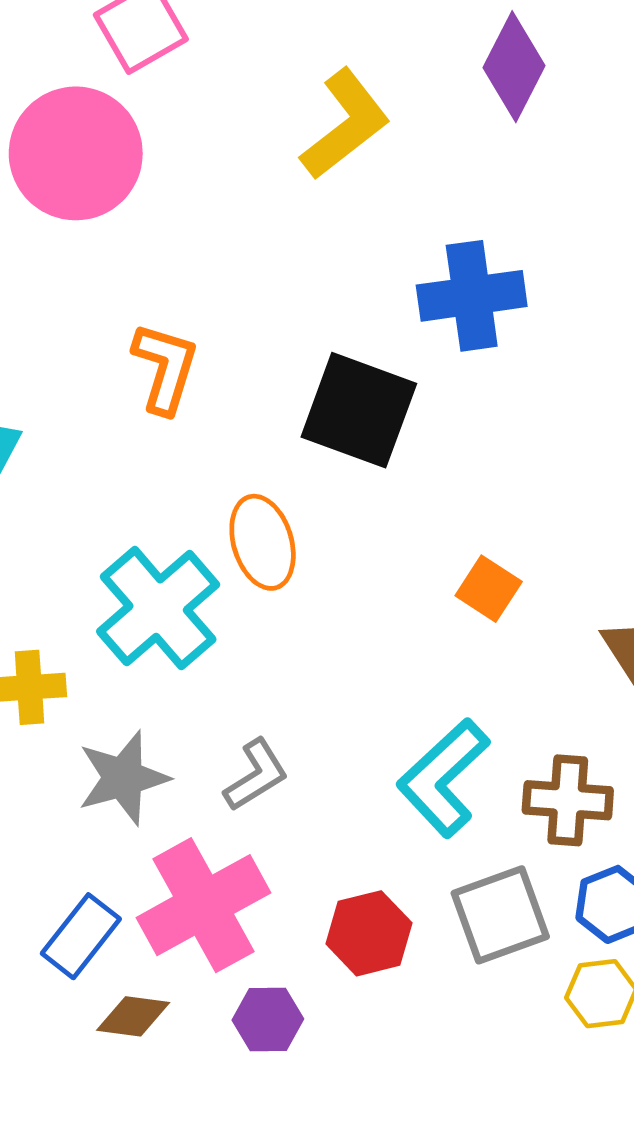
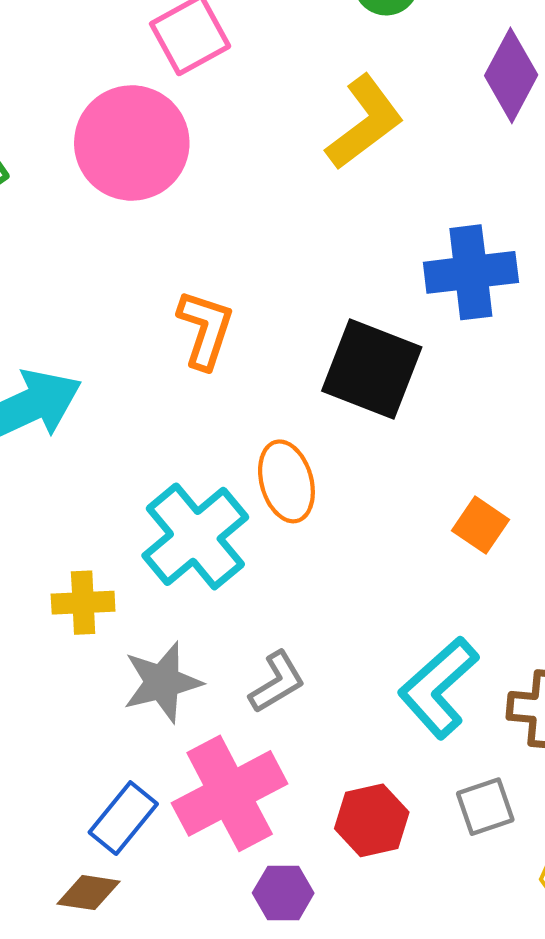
gray square: (500, 915) -> (485, 807), size x0.7
brown diamond: (133, 1016) -> (88, 893), moved

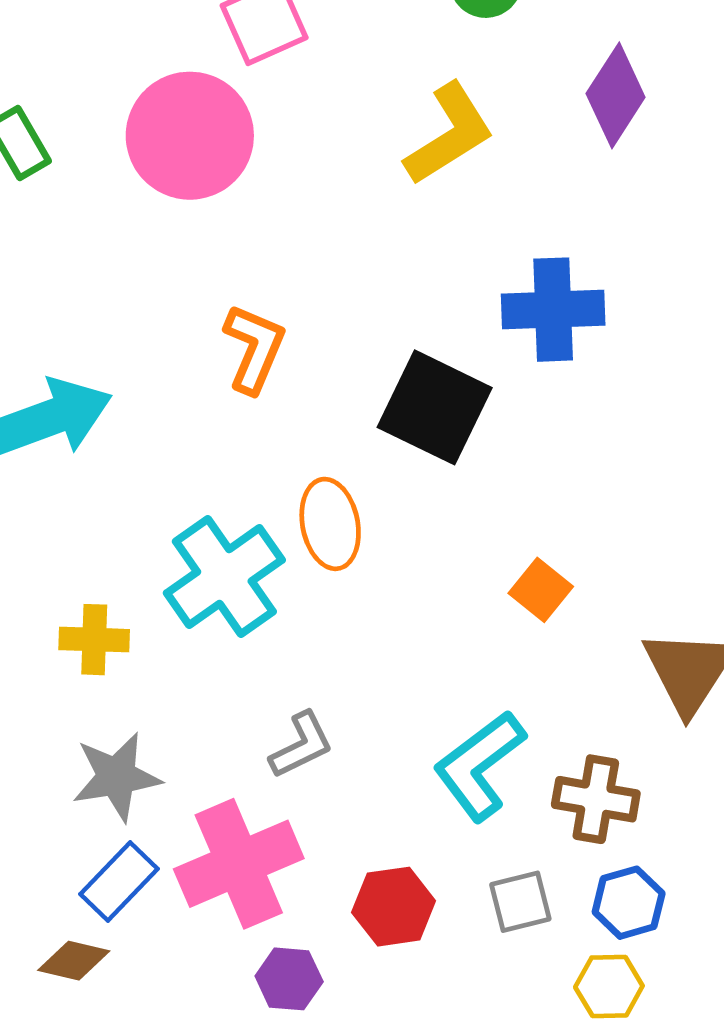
gray star: (162, 682) -> (117, 777), moved

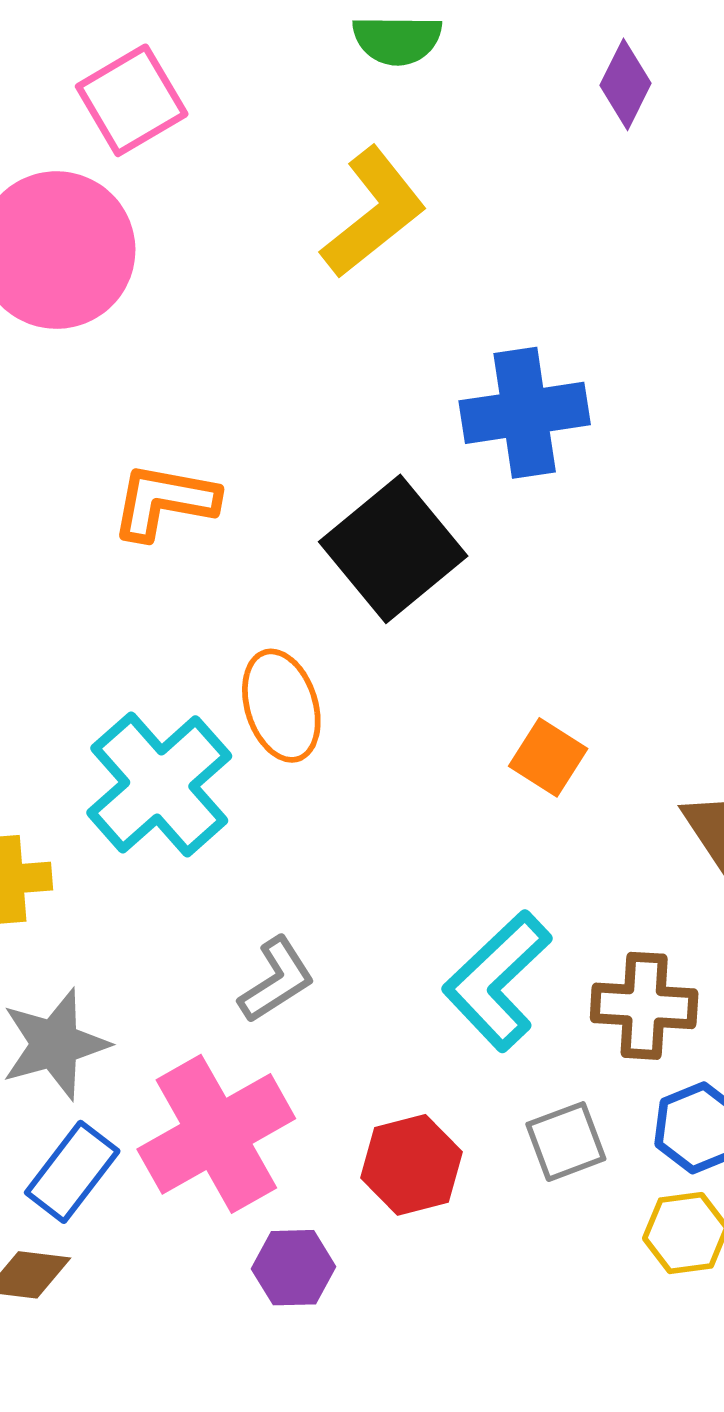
purple diamond: (616, 95) -> (626, 84), moved, size x0.7
orange L-shape: (254, 348) -> (164, 501), turned -96
black square: (435, 407) -> (393, 549), turned 31

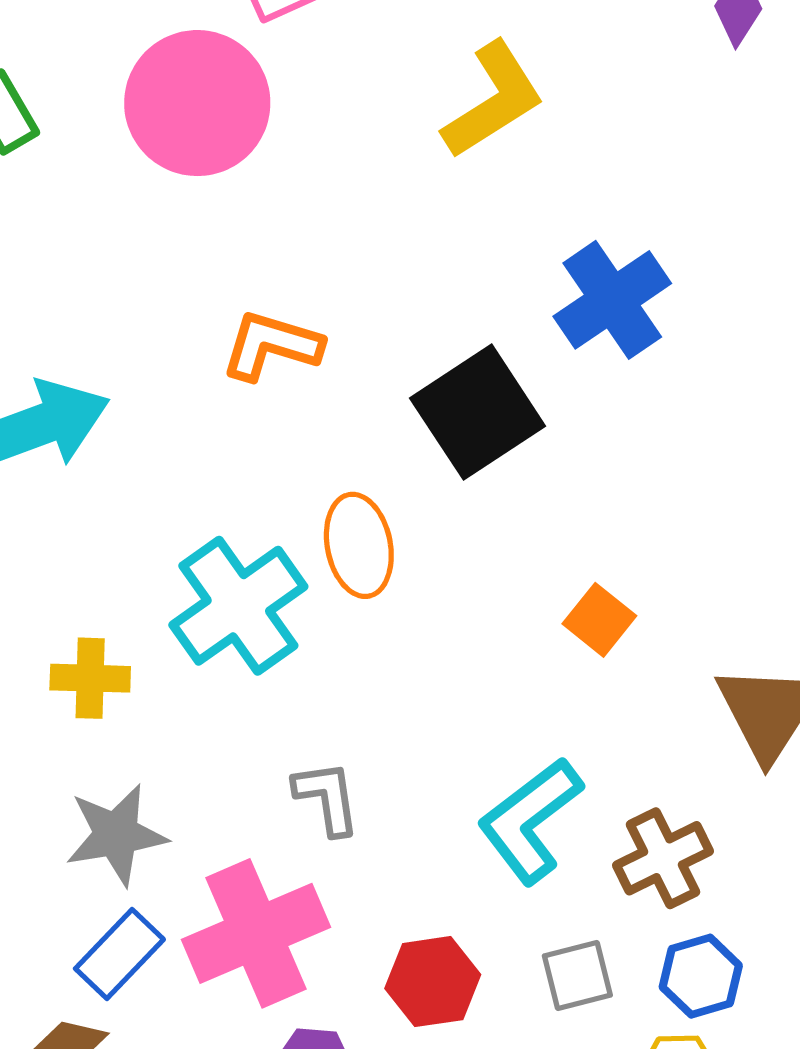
blue cross: (525, 413) -> (612, 300), turned -32
gray L-shape: (277, 980) -> (327, 798), turned -72
brown cross: (644, 1006) -> (663, 858), turned -36

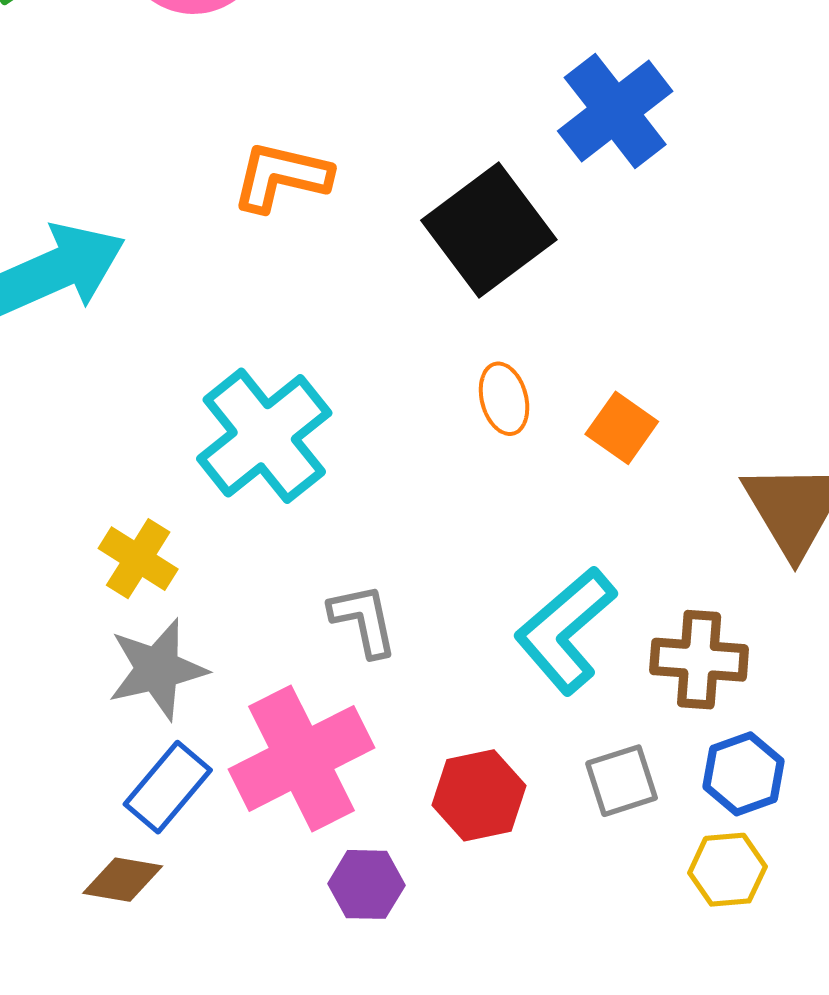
orange ellipse: (359, 545) -> (504, 399), moved, size x0.7
yellow cross: (90, 678) -> (138, 559), moved, turned 34
brown cross: (663, 858) -> (699, 660), turned 34

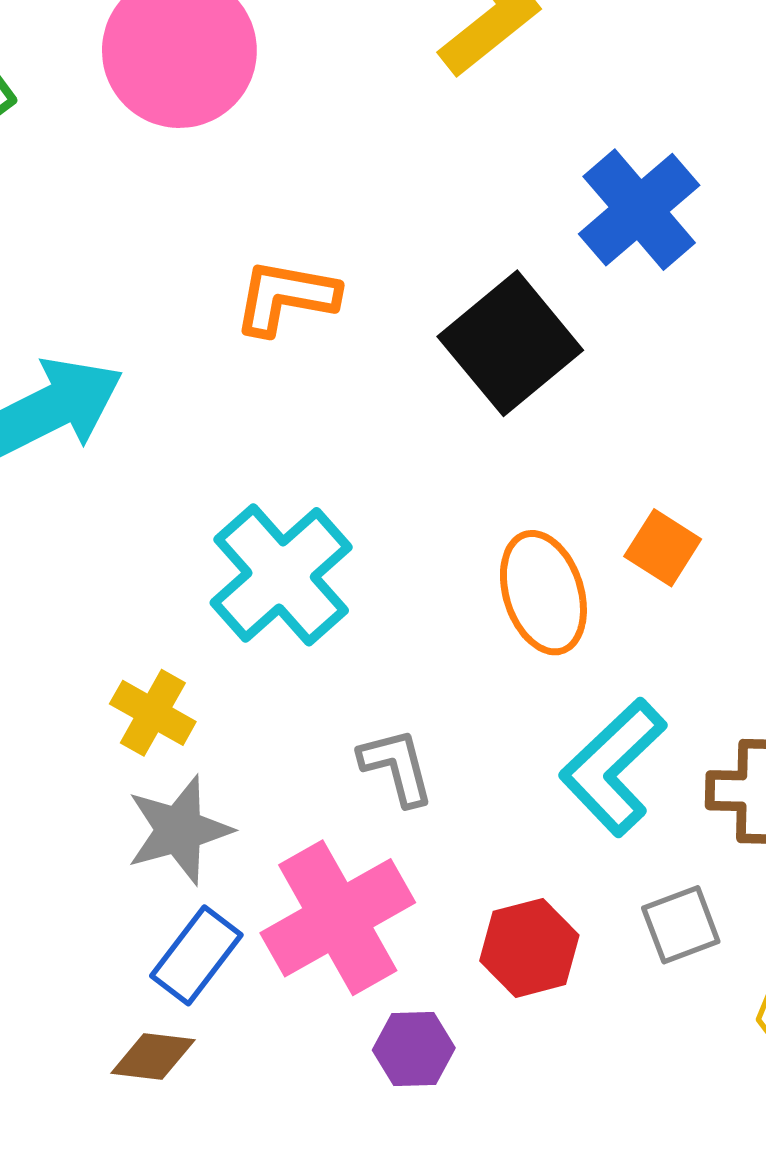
orange ellipse: (504, 399) -> (543, 593), moved, size x1.6

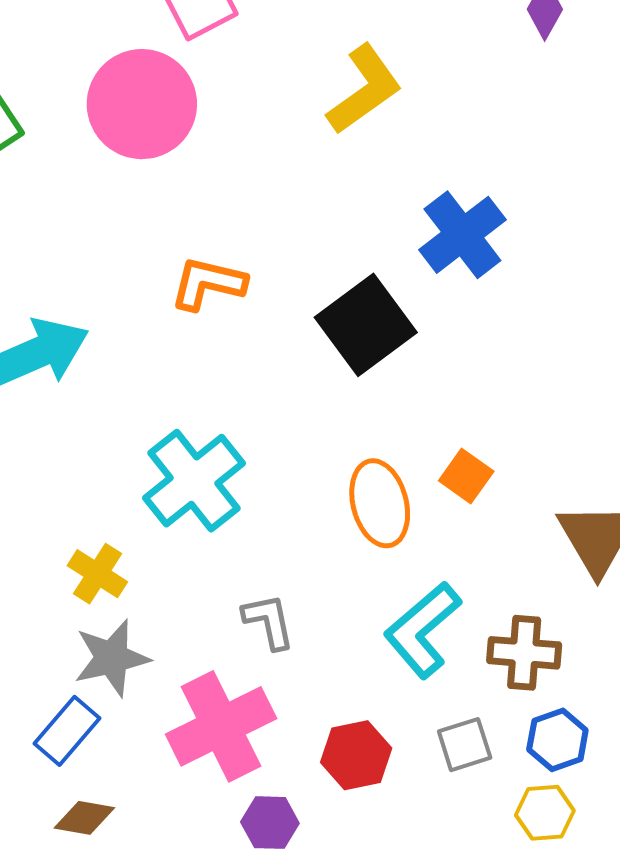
blue rectangle: (196, 955) -> (67, 731), moved

